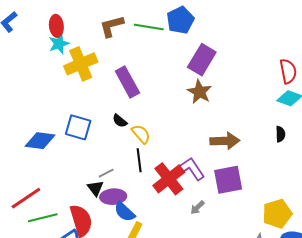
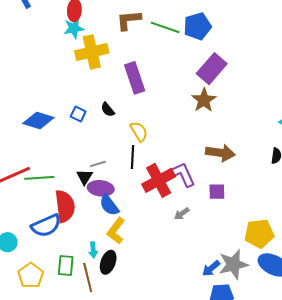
black semicircle: (120, 121) -> (108, 110), moved
blue square: (78, 127) -> (78, 114), size x0.6
purple square: (228, 180) -> (217, 192), size x0.6
green line: (43, 218) -> (39, 178), moved

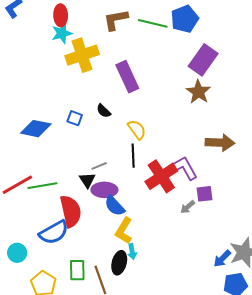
purple square: (217, 192) -> (204, 194), moved
cyan arrow: (93, 250) -> (132, 252), moved

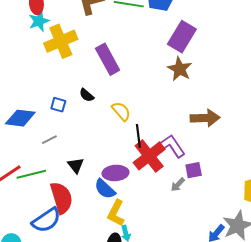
black line: (133, 156) -> (138, 136), moved
gray line: (99, 166) -> (49, 140), moved
purple ellipse: (104, 190) -> (116, 173), moved

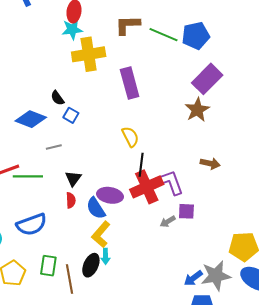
black semicircle: (87, 95) -> (57, 98), moved
brown arrow: (205, 118) -> (210, 163), size x0.7
red semicircle: (61, 198) -> (71, 200), moved, size x0.5

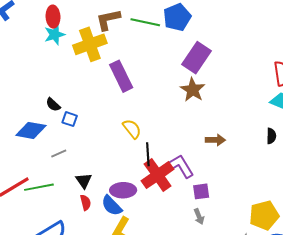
yellow cross: (89, 54) -> (90, 44), moved
gray arrow: (168, 222) -> (199, 217), moved, turned -70

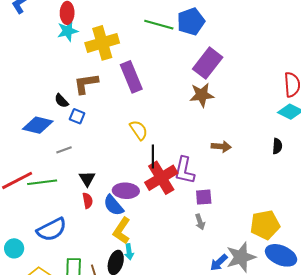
brown L-shape: (108, 20) -> (86, 83), moved
brown star: (193, 90) -> (202, 95), turned 30
purple L-shape: (180, 166) -> (184, 170), turned -140

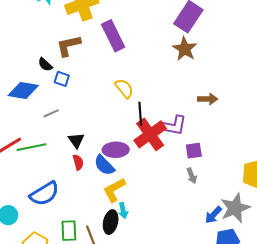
brown star: (202, 95) -> (185, 49), turned -30
purple L-shape: (184, 170) -> (173, 125), turned -88
yellow L-shape: (122, 231) -> (114, 190), turned 32

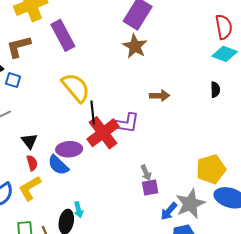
yellow semicircle: (124, 88) -> (76, 88), size x1.5
purple square: (194, 151) -> (150, 188), moved
yellow L-shape: (114, 190) -> (30, 188), moved

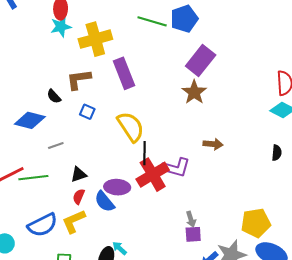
blue square: (13, 80) -> (87, 112), moved
black semicircle: (215, 90) -> (277, 153), moved
black triangle: (29, 141) -> (79, 174), turned 42
red semicircle: (32, 163) -> (79, 197), turned -147
cyan arrow: (78, 210) -> (120, 248), turned 140

